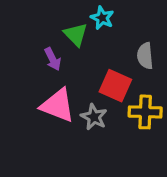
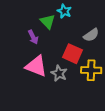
gray semicircle: (145, 56) -> (91, 35), turned -119

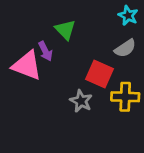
cyan star: (64, 11) -> (128, 16), moved
pink triangle: (36, 66) -> (27, 65), moved

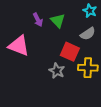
green triangle: (65, 30) -> (58, 21), moved
purple arrow: (45, 51) -> (38, 20), moved

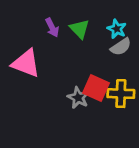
cyan star: (90, 11) -> (117, 29), moved
red square: (70, 52) -> (96, 88), moved

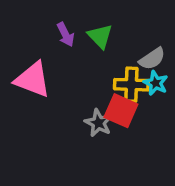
cyan star: (117, 29) -> (156, 83), moved
yellow cross: (121, 94) -> (131, 85), moved

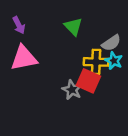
purple arrow: (66, 34) -> (19, 25), moved
pink triangle: (33, 80) -> (24, 58), turned -32

